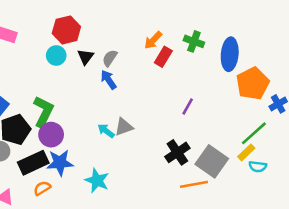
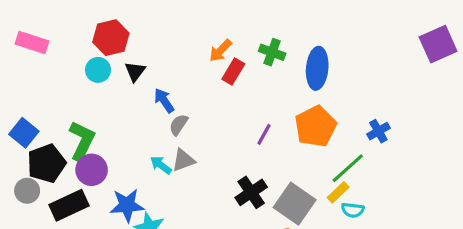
gray semicircle: (110, 58) -> (179, 125), moved
orange pentagon: (253, 84) -> (316, 126), moved
blue star: (60, 163) -> (127, 205), moved

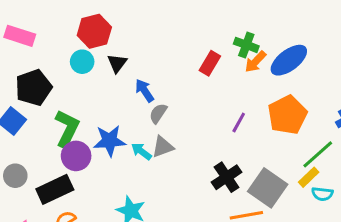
orange arrow: (220, 51) -> (255, 62), moved
blue ellipse: (317, 68) -> (289, 60), turned 48
black pentagon: (46, 163) -> (34, 88), moved
blue star: (127, 205) -> (110, 141), moved

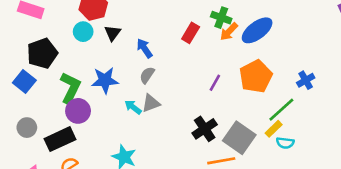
blue arrow: (144, 91) -> (145, 48), moved
blue star: (110, 141) -> (105, 80), moved

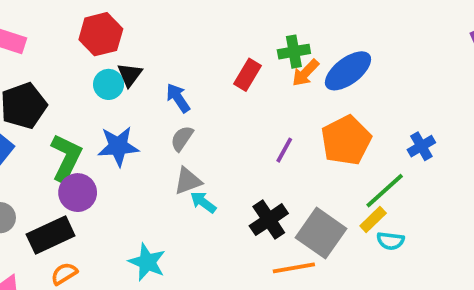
green cross: (221, 18) -> (294, 52), turned -30
cyan circle: (83, 32) -> (109, 84), moved
cyan arrow: (133, 107) -> (203, 202), moved

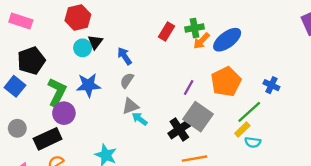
red rectangle: (248, 75) -> (166, 32), moved
blue cross: (421, 146) -> (271, 85), turned -35
gray square: (321, 233) -> (198, 117), moved

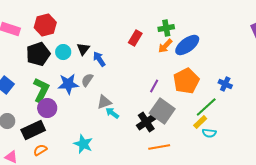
red hexagon: (78, 18) -> (45, 25), moved
green cross: (194, 28) -> (166, 28), moved
black triangle: (95, 42) -> (83, 49), moved
black pentagon: (31, 61) -> (38, 54), moved
gray semicircle: (127, 80) -> (87, 80), moved

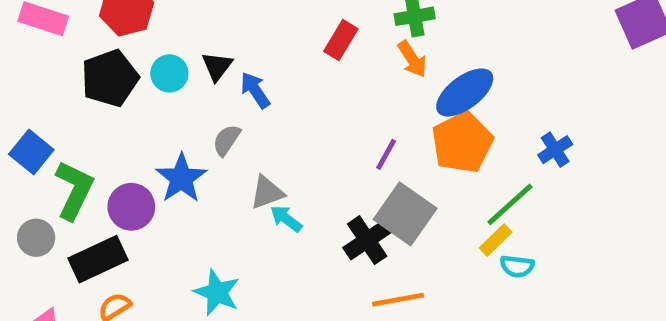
blue ellipse: (187, 45) -> (465, 92), moved
orange arrow: (165, 46) -> (412, 59), turned -77
blue star: (68, 84) -> (181, 178), moved, turned -30
blue cross: (225, 84) -> (555, 150), turned 32
green L-shape: (41, 90) -> (74, 190), moved

